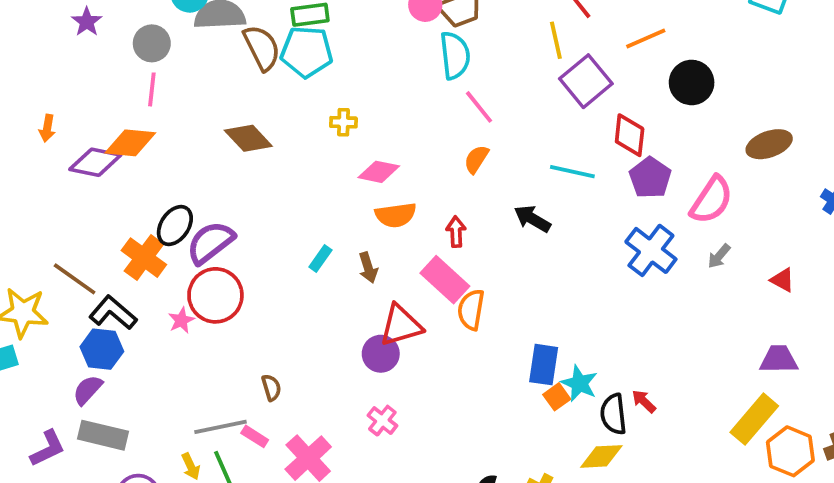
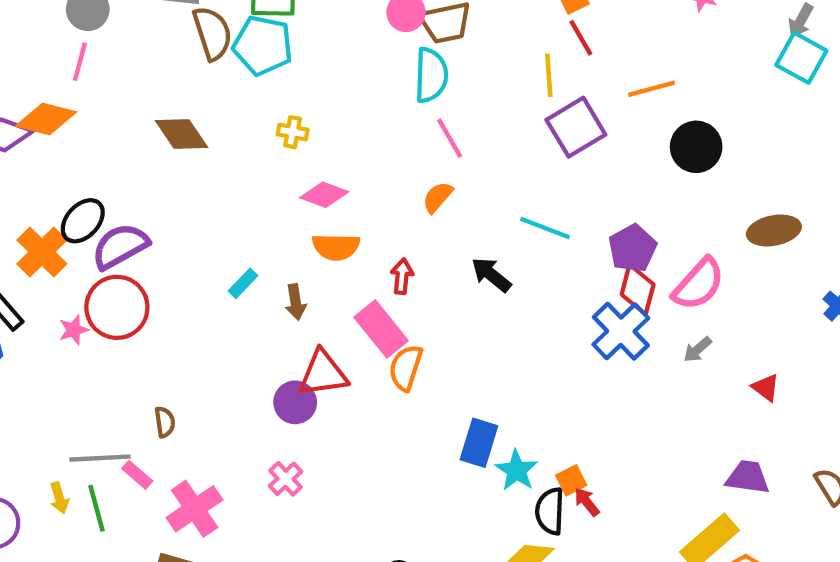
red diamond: (630, 135) -> (638, 290), moved
orange square: (557, 397) -> (571, 480), moved

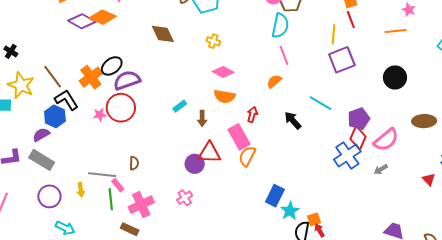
orange line: (652, 89) -> (396, 31), moved
red triangle: (766, 388) -> (429, 179), moved
green line: (96, 508) -> (111, 199), moved

